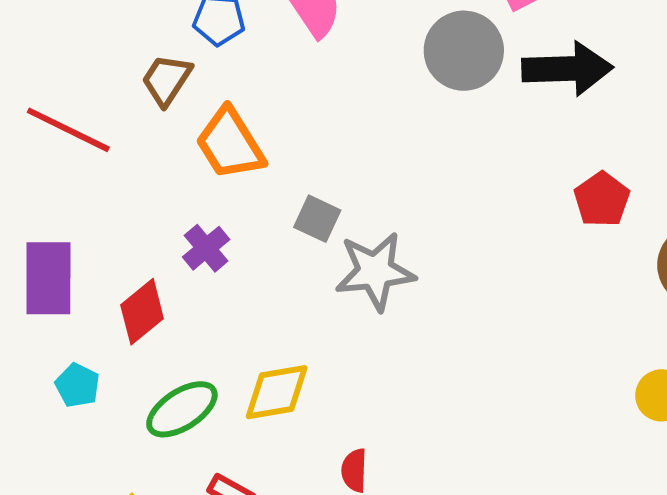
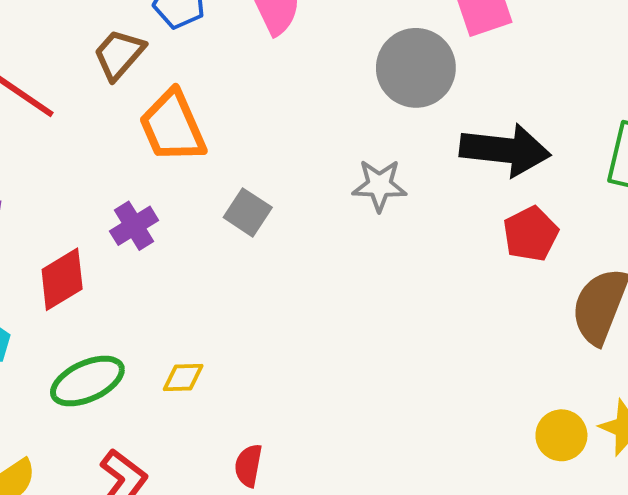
black arrow: (567, 69) -> (505, 150), moved
gray star: (375, 271) -> (379, 185), moved, size x0.7
yellow diamond: (277, 392) -> (183, 378), size x0.6

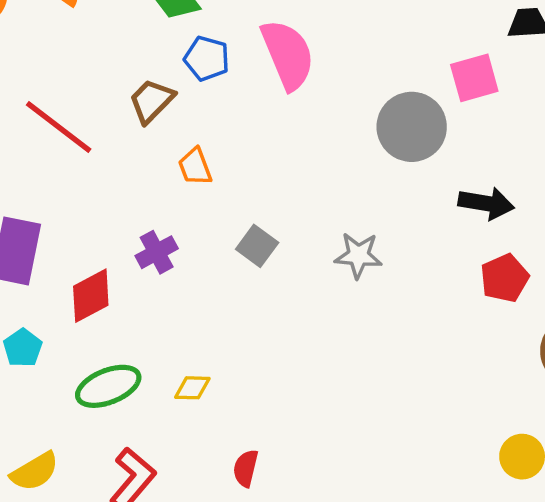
orange trapezoid: (172, 126) -> (195, 167), size x0.6
black arrow: (505, 150) -> (486, 203), size x0.7
gray star: (379, 185) -> (358, 255), moved

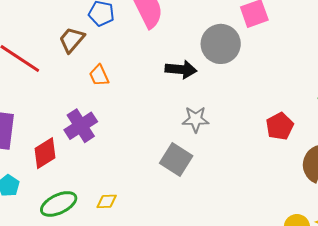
black arrow: (486, 203) -> (181, 69), moved
gray square: (257, 246) -> (176, 160), moved, size x1.4
purple cross: (157, 252) -> (81, 126), size x1.4

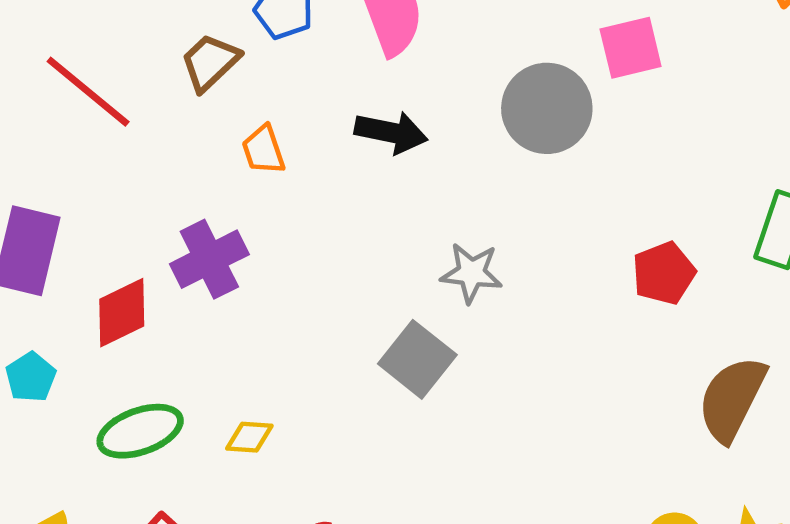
black arrow: (181, 69) -> (391, 132), moved
red pentagon: (280, 126) -> (664, 273), moved

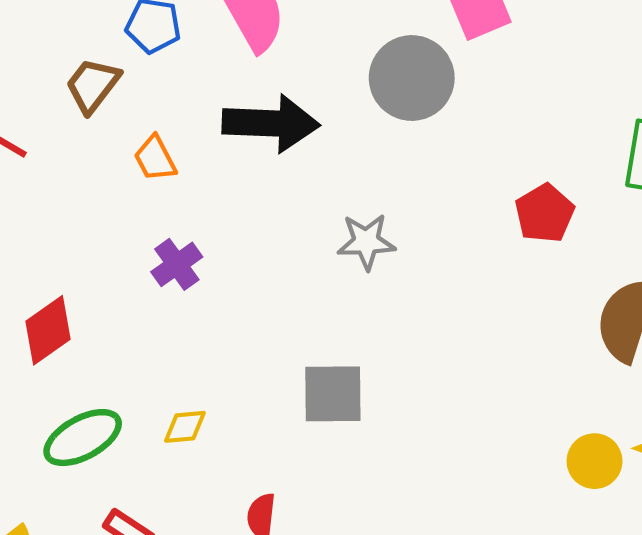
black arrow: (391, 132) -> (271, 123), size x1.4
purple cross: (209, 259) -> (177, 264), moved, size x0.7
gray square: (417, 359) -> (333, 394), moved, turned -30

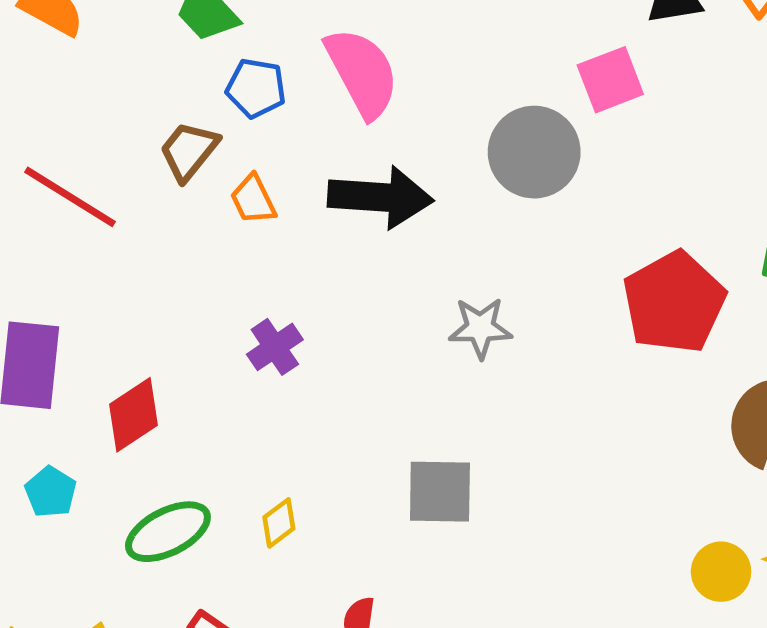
orange trapezoid: (155, 158) -> (253, 199), moved
red pentagon: (545, 213) -> (674, 302), size x1.6
yellow diamond: (185, 427) -> (279, 523), turned -33

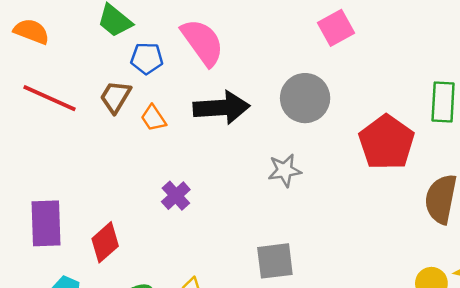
gray circle: (534, 152) -> (305, 98), moved
red line: (70, 197) -> (49, 98), moved

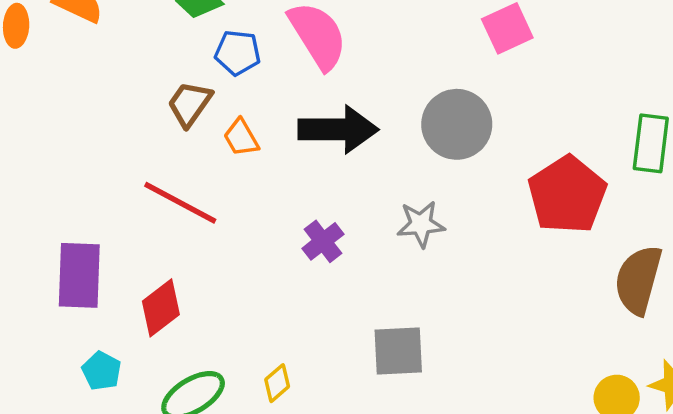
red line: (49, 98) -> (180, 203), moved
purple cross: (176, 196) -> (323, 241), moved

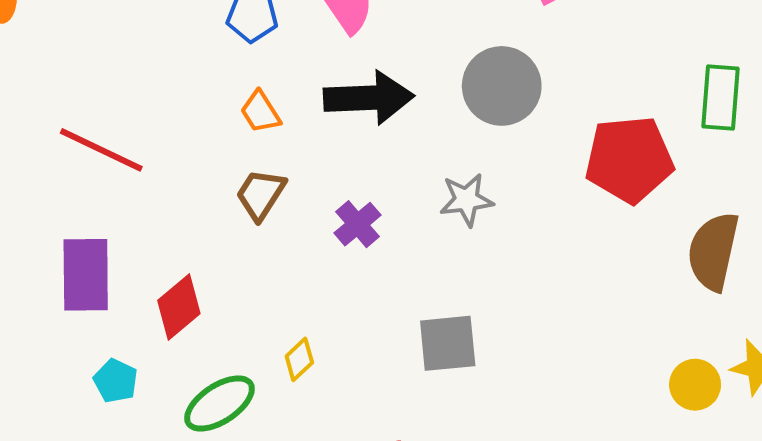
brown trapezoid: (190, 104) -> (261, 194), moved
red pentagon: (567, 195) -> (629, 159), turned 30
red line: (180, 203) -> (101, 150), moved
yellow diamond: (277, 383) -> (299, 359), moved

